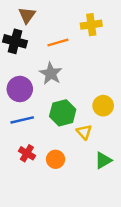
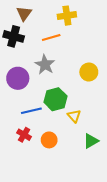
yellow cross: (91, 25) -> (67, 16), moved
yellow circle: (103, 106) -> (89, 72), moved
blue line: (22, 120) -> (31, 111), moved

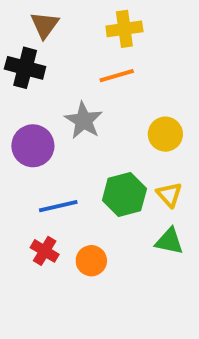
orange line: (51, 38) -> (117, 76), moved
green hexagon: (55, 99) -> (124, 194), moved
yellow triangle: (74, 116) -> (169, 194), moved
green triangle: (91, 141) -> (169, 241), moved, turned 42

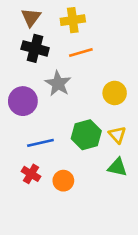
yellow cross: (124, 29) -> (73, 20), moved
black cross: (25, 68) -> (35, 48), moved

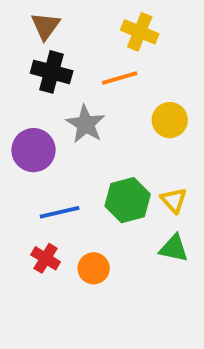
yellow cross: (73, 20) -> (140, 32), moved, turned 30
yellow circle: (115, 93) -> (170, 120), moved

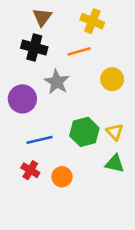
brown triangle: (46, 26) -> (42, 17), moved

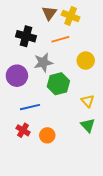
brown triangle: (42, 17) -> (49, 13), moved
gray star: (57, 82) -> (43, 63), turned 30
green hexagon: (84, 132) -> (58, 84), moved
green triangle: (115, 164) -> (88, 125), turned 35

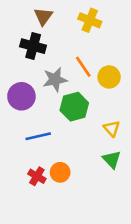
brown triangle: (49, 13) -> (43, 16), moved
orange line: (60, 39) -> (83, 67), moved, turned 72
red cross: (23, 130) -> (37, 176), moved

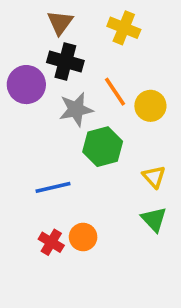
black cross: (33, 46) -> (65, 62), moved
purple circle: (21, 96) -> (26, 85), moved

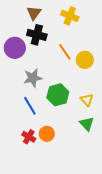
gray star: (76, 109) -> (33, 78), moved
green hexagon: (103, 147) -> (58, 95), moved
blue line: (53, 187) -> (30, 106), turned 72

